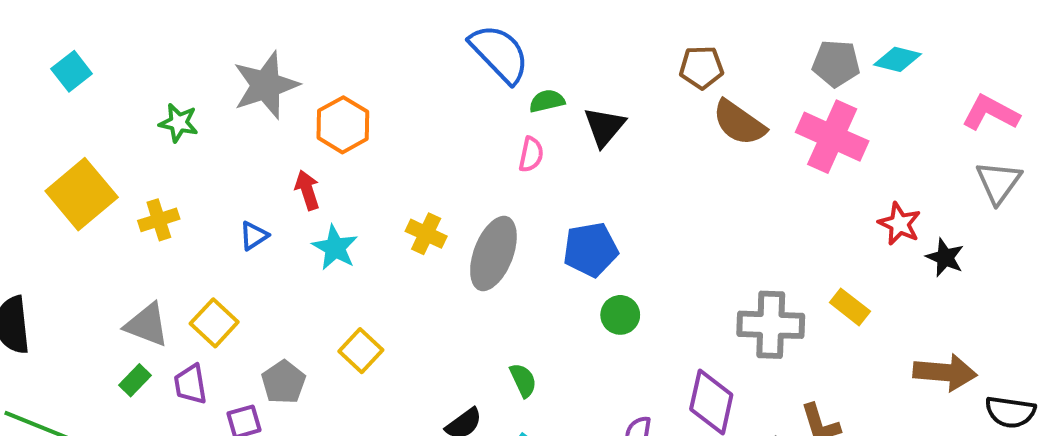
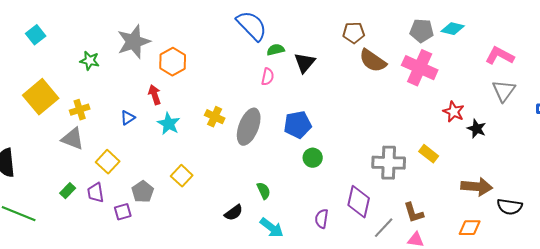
gray triangle: (147, 325) -> (73, 139), moved

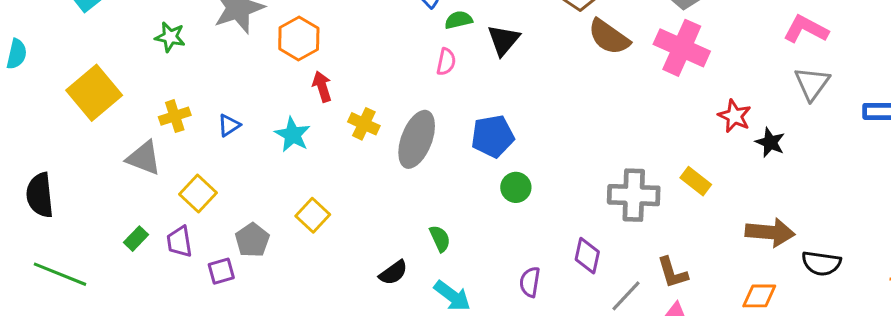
red arrow: (155, 95) -> (322, 87), moved
yellow cross: (80, 110) -> (175, 116), moved
purple diamond: (359, 202) -> (587, 256), size x0.7

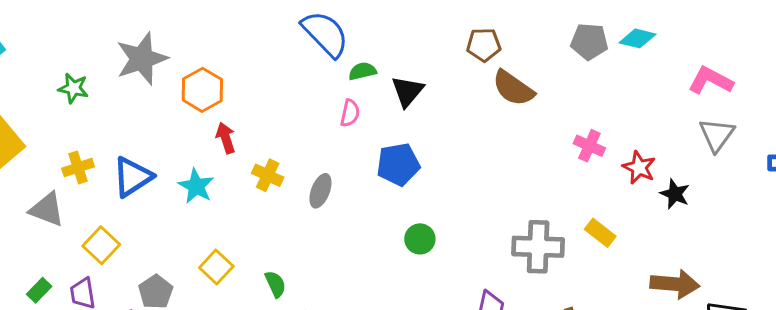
pink cross: (682, 48) -> (589, 146), moved, size x0.6
blue triangle: (229, 125) -> (132, 177), size x1.8
blue pentagon: (493, 136) -> (398, 164), moved
gray ellipse: (417, 139) -> (320, 191), size x0.6
green semicircle: (440, 239) -> (275, 284), moved

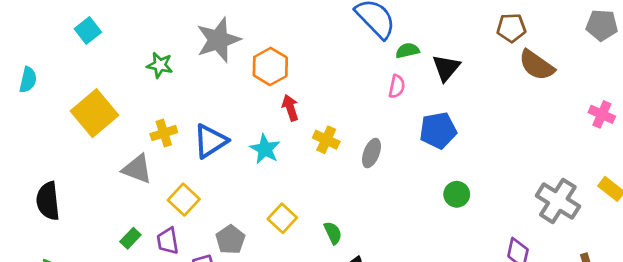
gray cross: (538, 247) -> (558, 201), turned 30

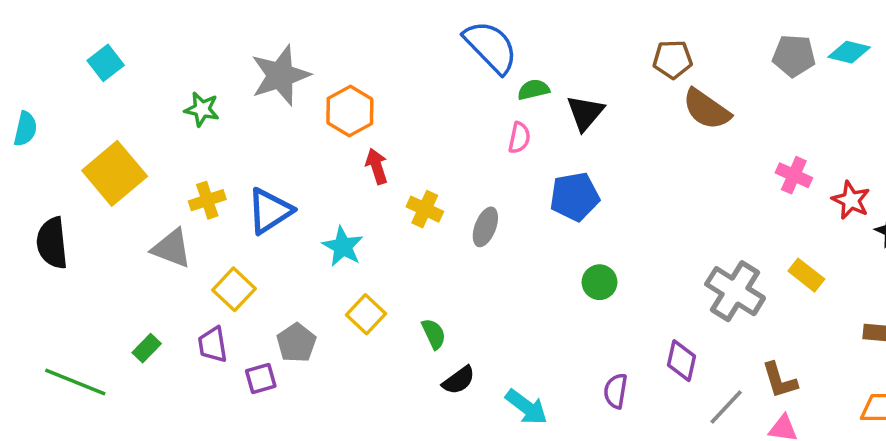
cyan star: (265, 149) -> (343, 247), moved
black semicircle: (48, 201) -> (52, 243), moved
green rectangle: (130, 238) -> (147, 348), moved

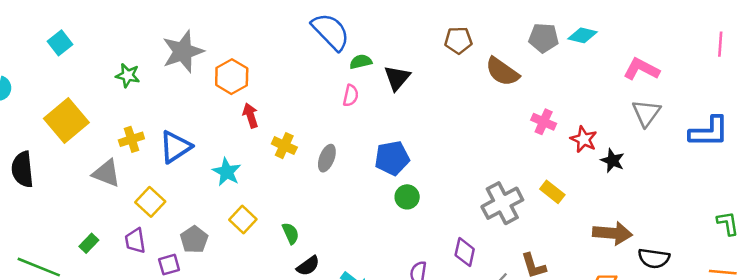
brown semicircle: (706, 109) -> (502, 72), moved
blue pentagon: (575, 197) -> (392, 158), moved
gray cross: (735, 291) -> (502, 203), turned 30

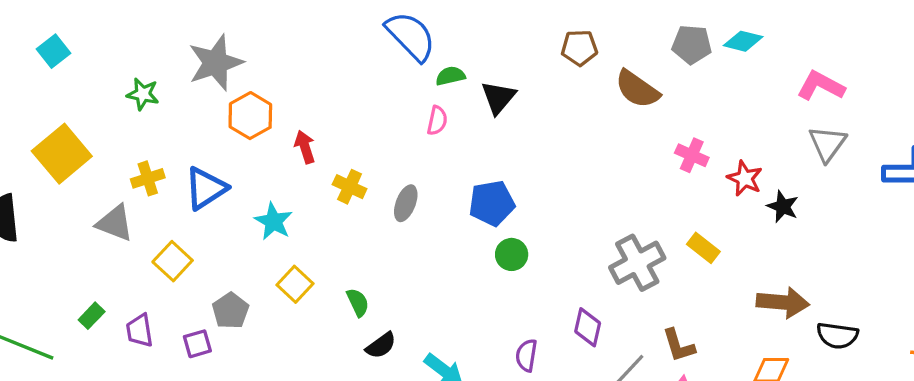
orange hexagon: (232, 77) -> (250, 116), moved
purple trapezoid: (135, 241) -> (140, 331), moved

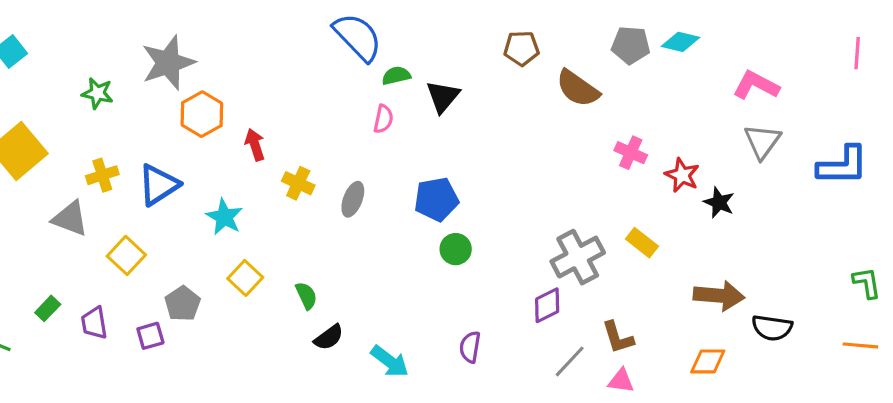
purple diamond: (588, 327) -> (547, 305), moved, turned 51

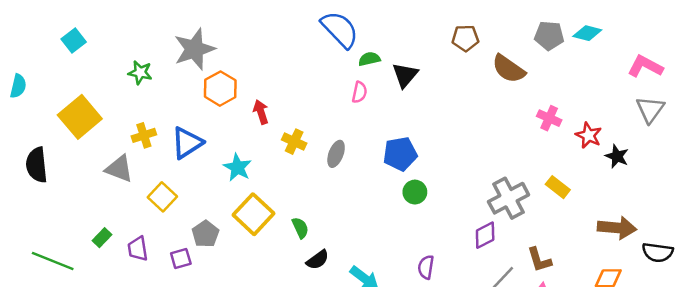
yellow square: (245, 278) -> (254, 214), size x1.5

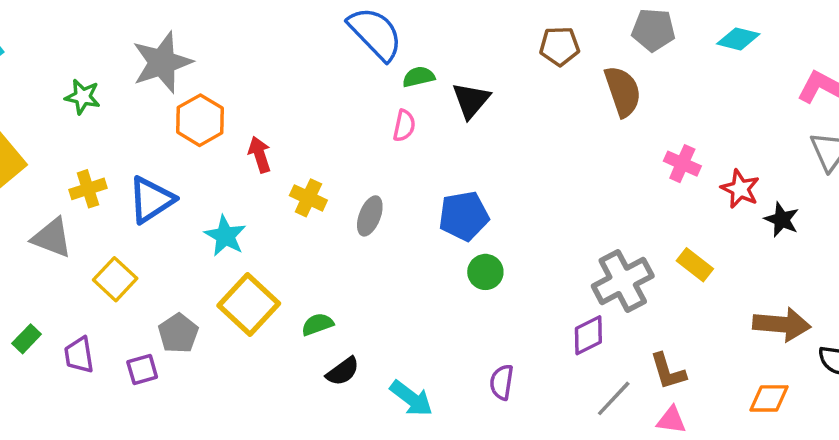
gray pentagon: (549, 36) -> (653, 30), moved
brown semicircle: (509, 69) -> (623, 91), turned -144
green semicircle: (300, 228) -> (317, 324), turned -85

